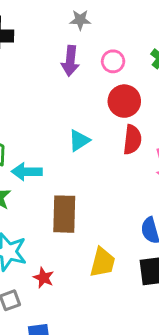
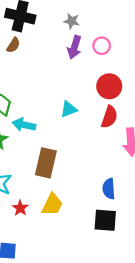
gray star: (80, 20) -> (72, 21), moved
pink circle: (113, 61) -> (102, 46), moved
yellow trapezoid: (103, 262) -> (52, 205), moved

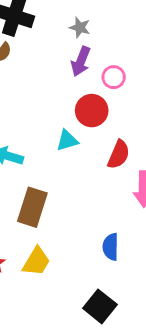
pink circle: (102, 46) -> (114, 77), moved
red circle: (109, 86) -> (92, 111), moved
black square: (105, 220) -> (100, 306), moved, turned 30

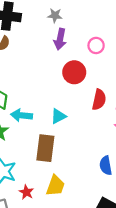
pink circle: (114, 77) -> (96, 45), moved
cyan triangle: (67, 141) -> (58, 116), moved

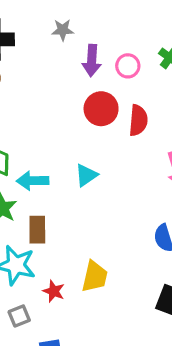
purple arrow: (60, 39) -> (92, 61), moved
red semicircle: (99, 100) -> (138, 120), moved
brown rectangle: (45, 148) -> (37, 230), moved, size x0.7

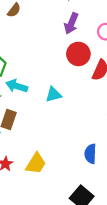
purple arrow: (92, 61) -> (71, 23), moved

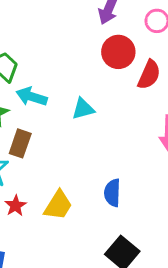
blue semicircle: (90, 154) -> (112, 193), moved

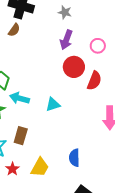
brown rectangle: (20, 143) -> (21, 136), moved

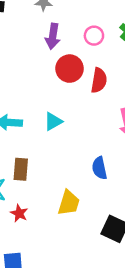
blue semicircle: (74, 158) -> (99, 168), moved
yellow trapezoid: (40, 167) -> (69, 203), moved

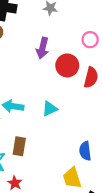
purple arrow: (53, 36) -> (42, 48), moved
yellow trapezoid: (69, 203) -> (72, 178), moved, turned 140

